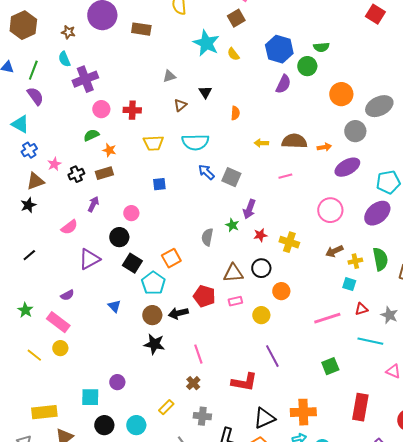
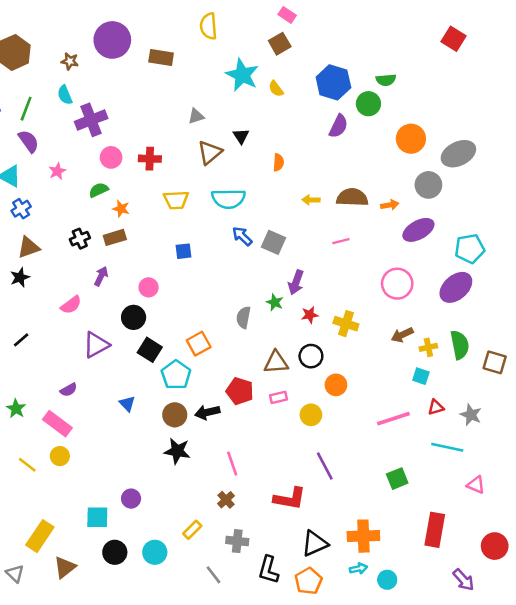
brown triangle: (180, 105) -> (210, 152), size x1.5
pink star: (54, 164) -> (57, 171), moved
yellow rectangle: (44, 412) -> (40, 536), turned -50

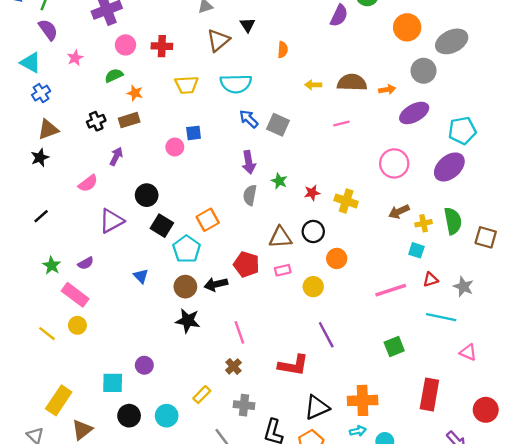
purple arrow: (296, 282) -> (249, 162), moved, turned -30
pink circle: (149, 287) -> (175, 147), moved
green star: (16, 409) -> (52, 266), moved

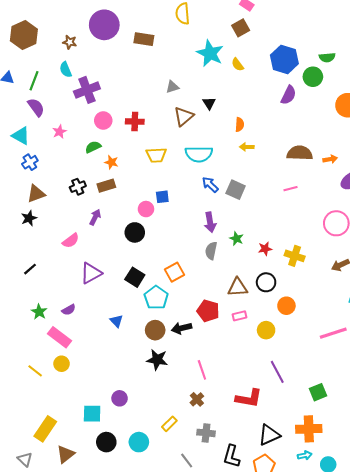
yellow arrow: (313, 85) -> (247, 147), moved
black circle: (147, 195) -> (135, 232), moved
green square: (394, 346) -> (318, 392), moved

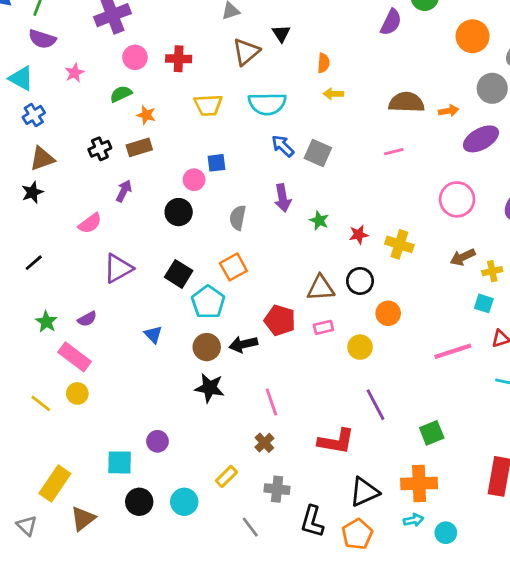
purple semicircle: (36, 107) -> (42, 39), turned 144
gray semicircle: (211, 251) -> (238, 218), moved

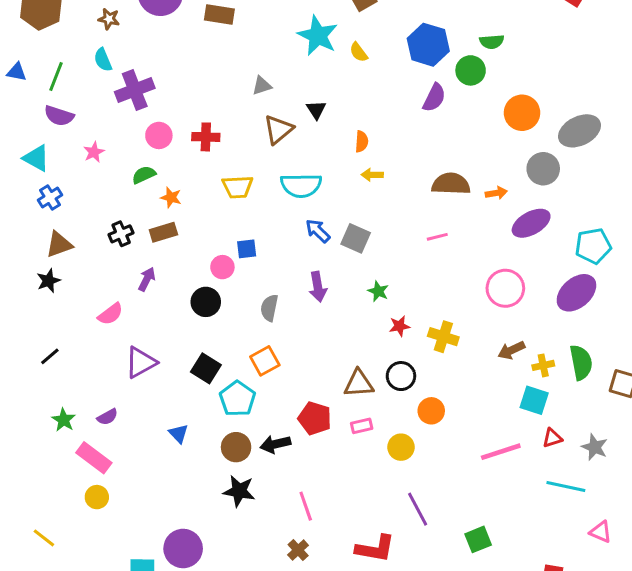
green star: (319, 220) -> (378, 291), moved
cyan square: (484, 303) -> (534, 400), size x1.4
yellow line: (41, 403) -> (44, 538), moved
purple circle: (157, 441) -> (183, 549), size x1.6

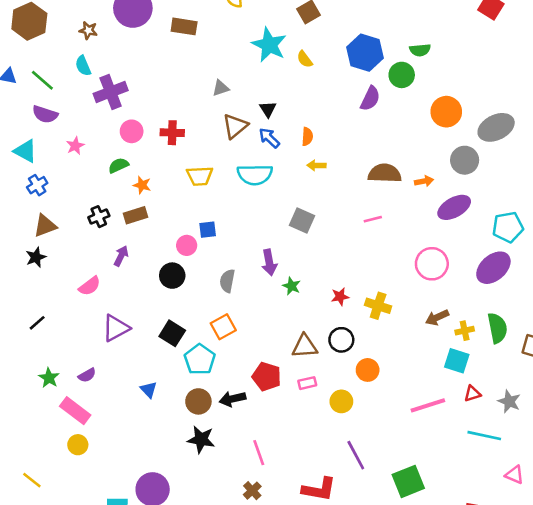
green line: (56, 76) -> (42, 80), turned -70
blue arrow: (318, 231) -> (269, 138), moved
green star: (378, 291) -> (292, 286), moved
green square: (478, 539) -> (408, 481), size x1.4

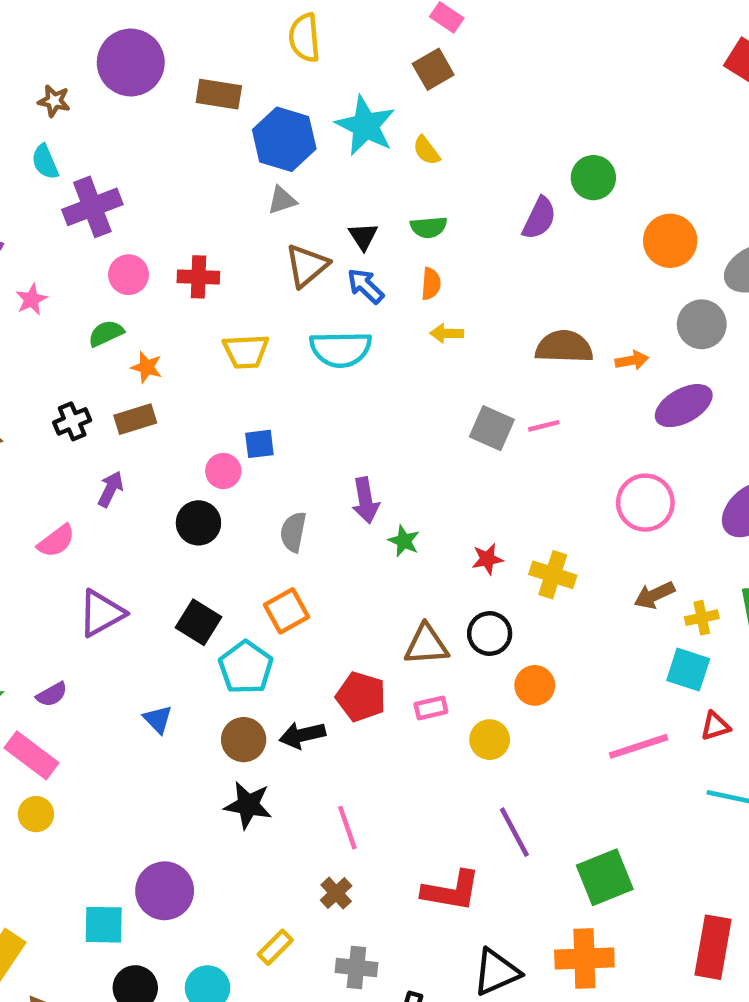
green semicircle: (420, 50) -> (429, 227), moved
blue hexagon: (365, 53) -> (284, 139), moved
gray square: (302, 220) -> (492, 428), moved

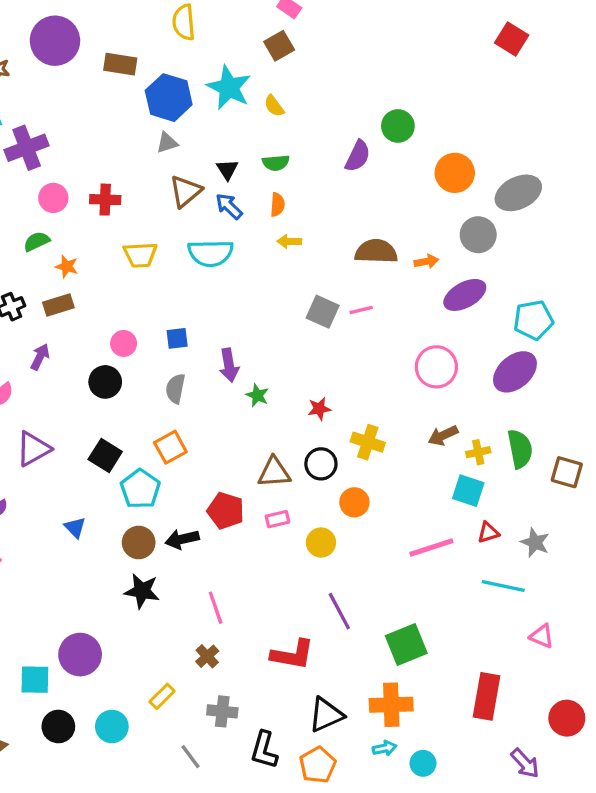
blue square: (259, 444) -> (177, 338), moved
yellow cross: (553, 575) -> (368, 442), moved

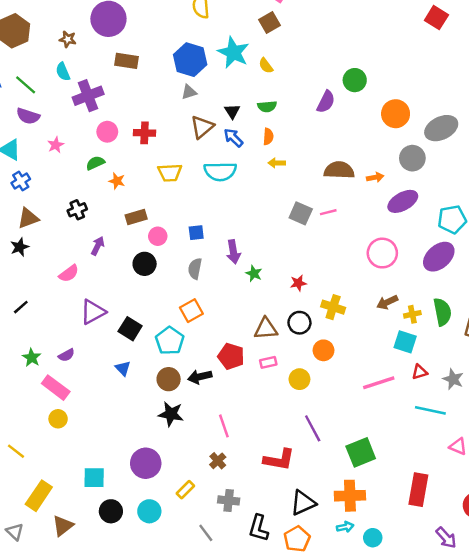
brown rectangle: (120, 64) -> (127, 61), moved
brown rectangle: (58, 305) -> (136, 217), moved
black square: (105, 456) -> (130, 329), moved
purple circle: (80, 655) -> (146, 463), moved

